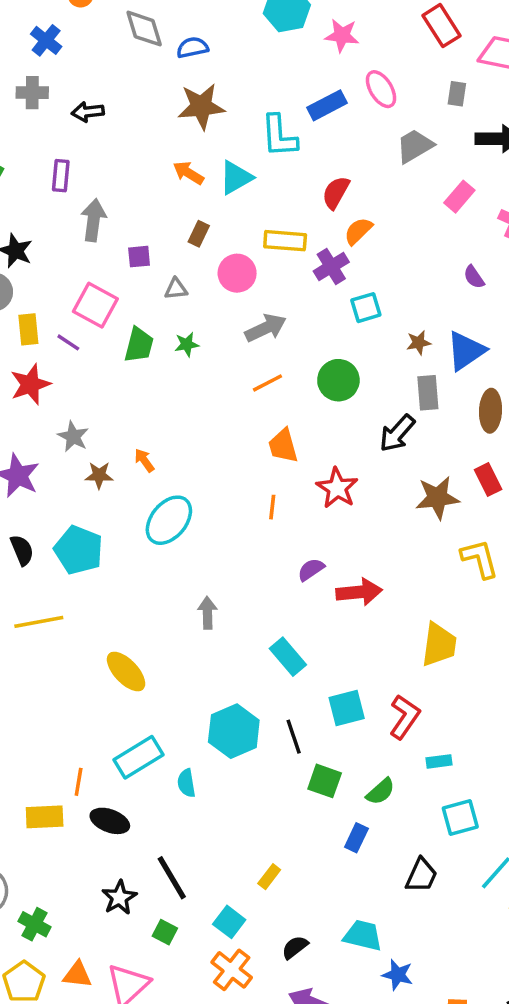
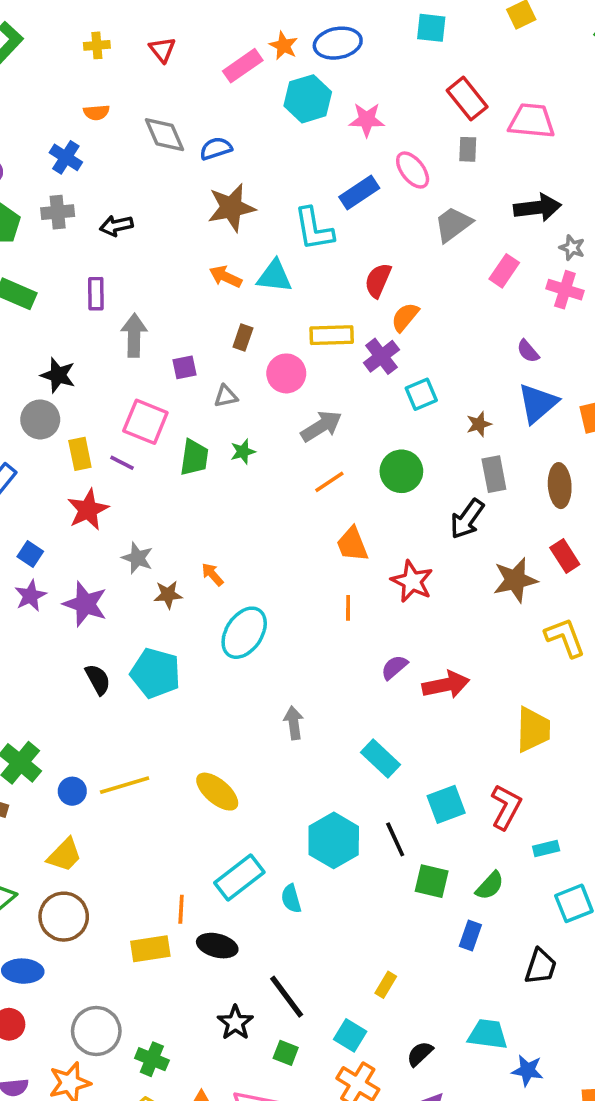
gray rectangle: (457, 94) -> (468, 149), moved
cyan triangle: (236, 178) -> (274, 276), turned 42
blue triangle: (466, 351) -> (538, 403), moved
yellow line: (39, 622) -> (125, 785), moved

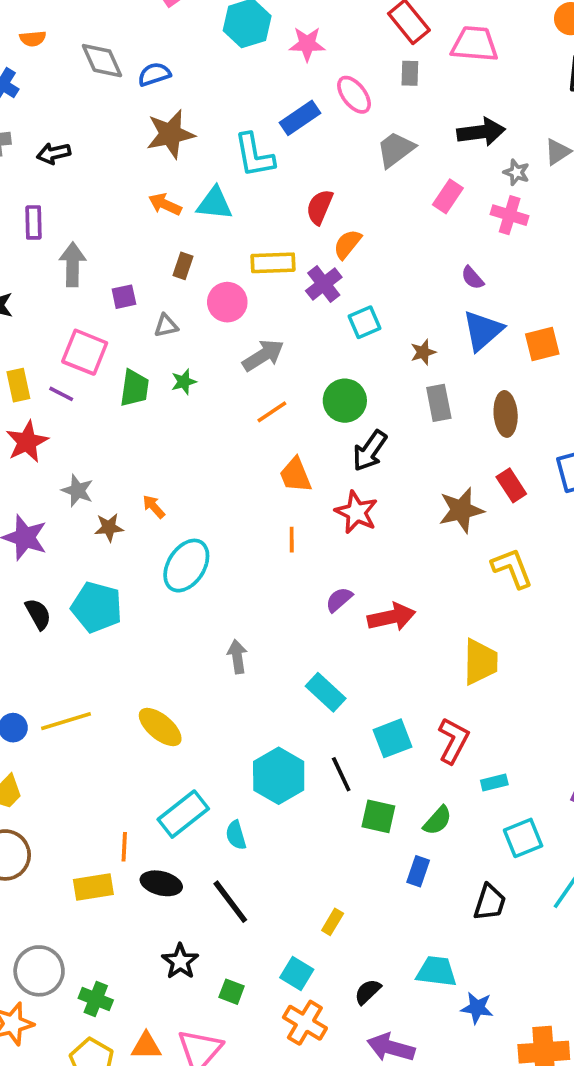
black arrow: (467, 519) -> (370, 451), moved
black line: (287, 997) -> (230, 902), moved

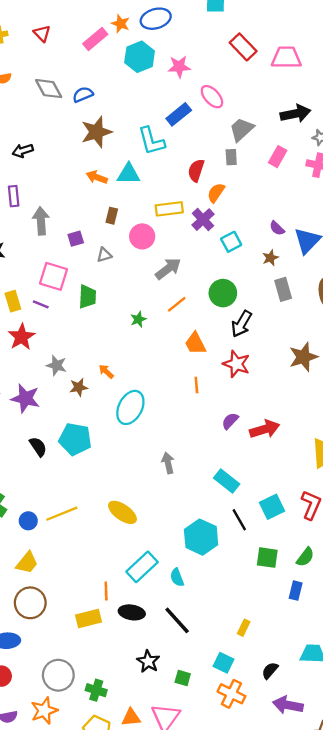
gray rectangle: (410, 73) -> (231, 157), moved
purple semicircle: (472, 278) -> (277, 228), moved
green star: (184, 382) -> (138, 319), moved
black line: (341, 774) -> (239, 520), moved

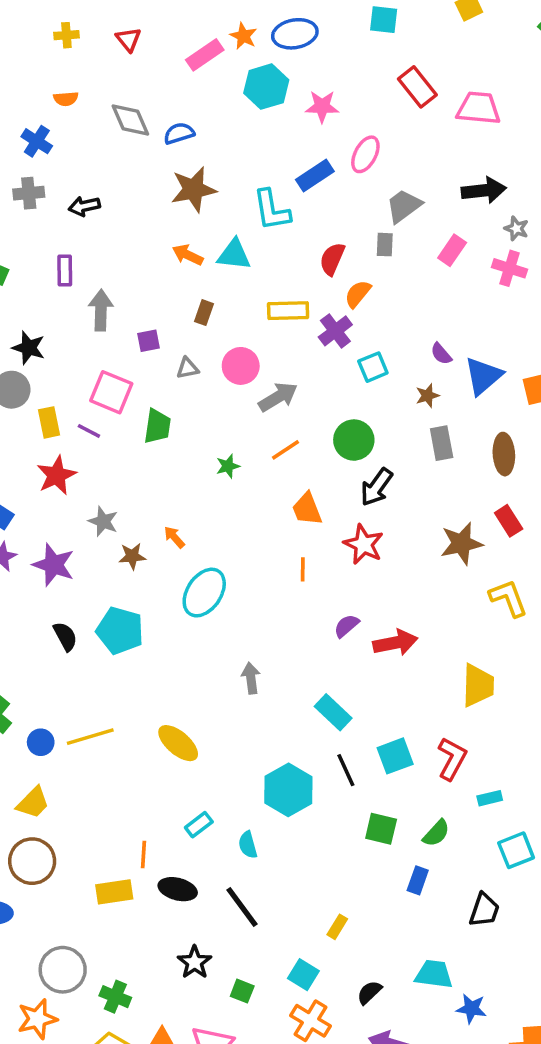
pink ellipse: (212, 97) -> (365, 154), turned 65
pink circle: (142, 236) -> (241, 366), moved
cyan rectangle: (142, 567) -> (199, 825), size x0.6

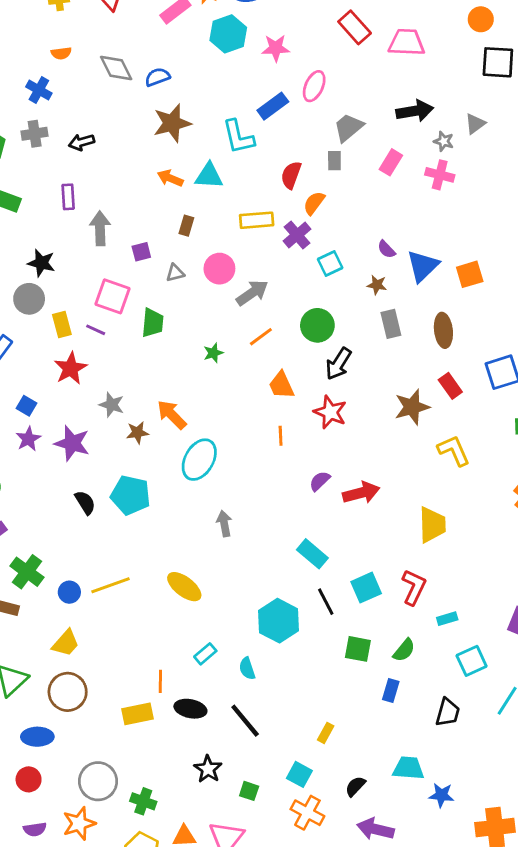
brown star: (427, 396) -> (377, 285), turned 30
orange arrow: (174, 537) -> (172, 415), size x1.6
gray arrow: (251, 678) -> (224, 524), moved

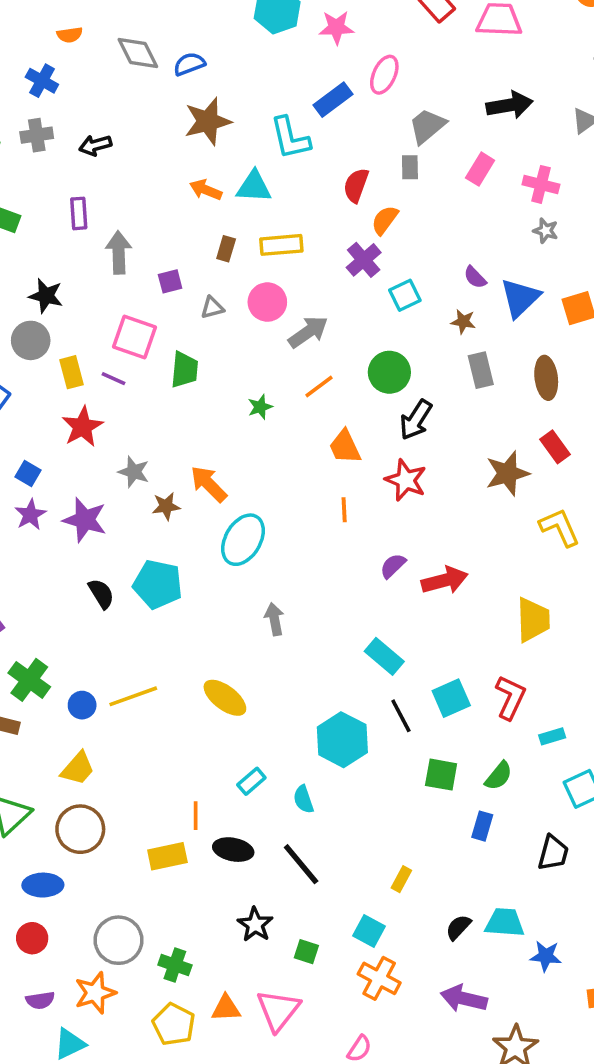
gray star: (444, 141) -> (546, 231), moved
yellow rectangle: (257, 220) -> (281, 245), moved
black semicircle: (355, 786) -> (458, 927), moved

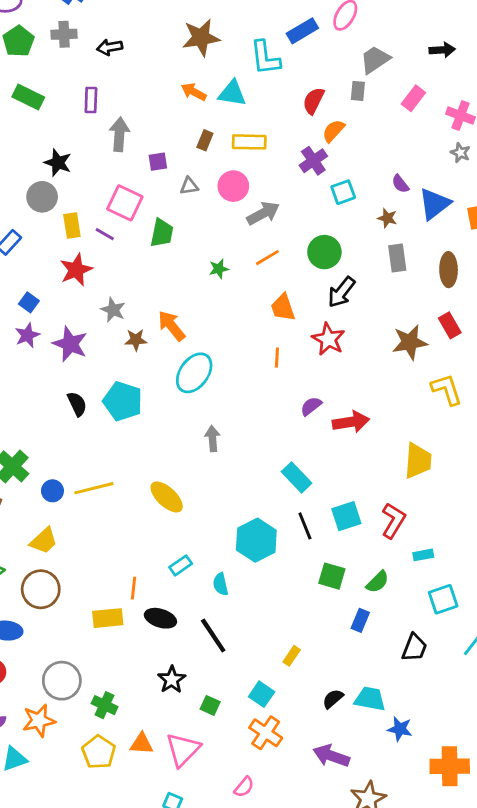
black arrow: (510, 105) -> (442, 50), size x0.7

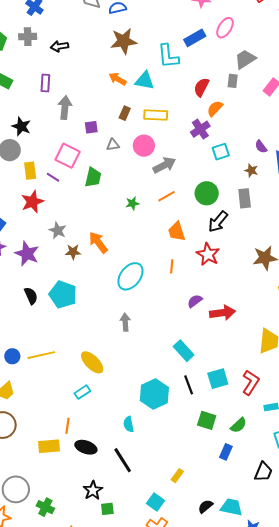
gray rectangle: (397, 258) -> (245, 198), moved
cyan ellipse: (194, 373) -> (130, 276), moved
cyan rectangle: (181, 565) -> (82, 392), moved
green square: (210, 705) -> (107, 509), moved, turned -32

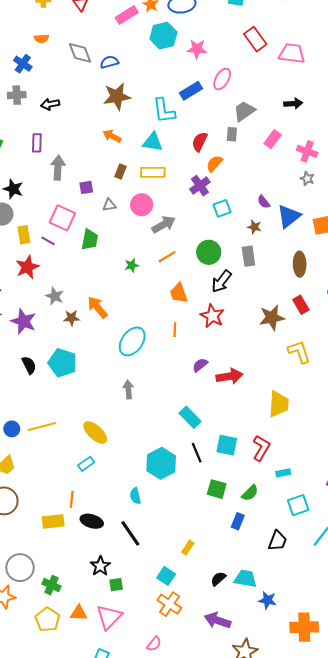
cyan triangle: (145, 81) -> (153, 142), moved
cyan square: (218, 379) -> (227, 445), turned 30

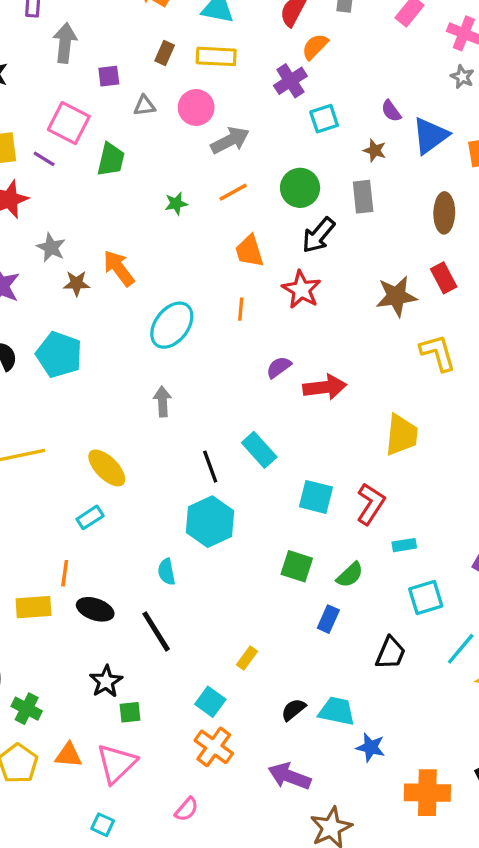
black line: (197, 453) -> (210, 467), moved

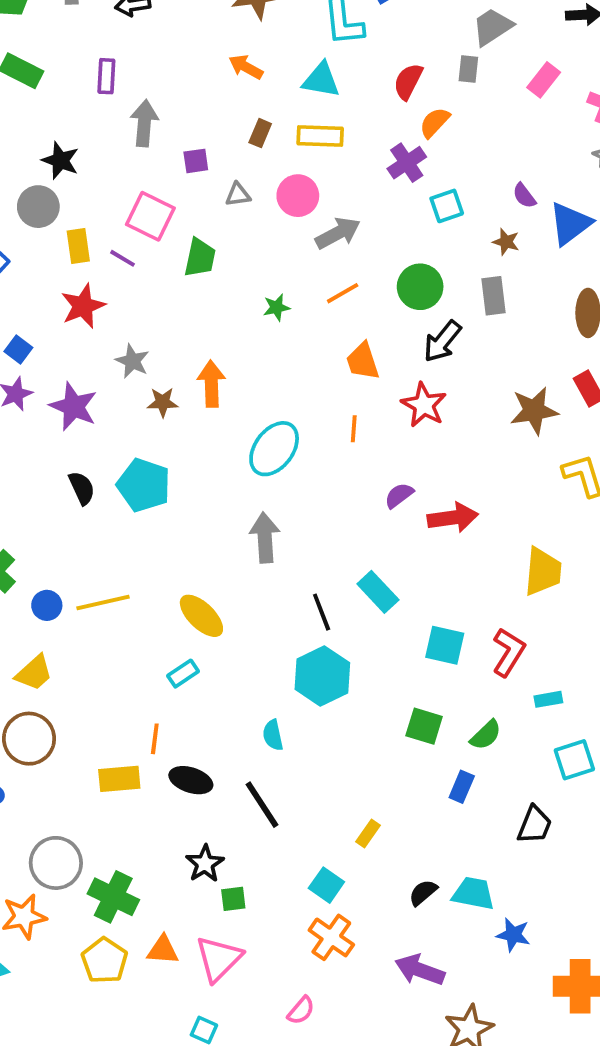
orange arrow: (119, 268) -> (211, 384), turned 36
gray arrow: (162, 402) -> (265, 538), size x1.4
green cross: (27, 709) -> (113, 897), size x1.4

